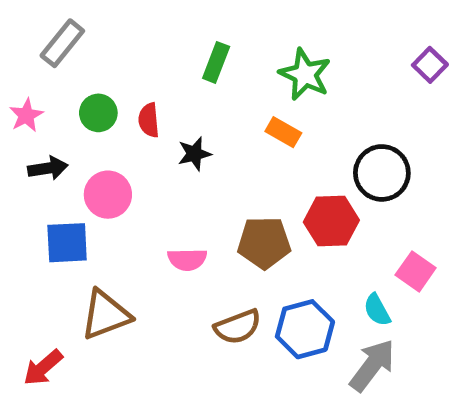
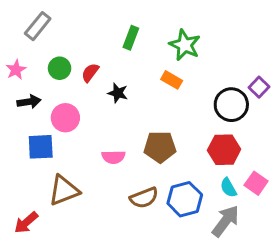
purple square: (430, 65) -> (259, 87), moved
red semicircle: (149, 120) -> (90, 73), turned 42
black star: (194, 154) -> (118, 93), turned 30
red hexagon: (331, 221) -> (224, 150), moved
pink square: (416, 271) -> (256, 183), moved

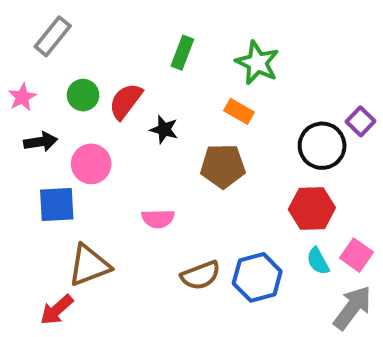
red semicircle: (90, 73) -> (126, 101), size x1.4
brown pentagon: (160, 147) -> (223, 166), moved
gray arrow: (225, 221) -> (352, 308), moved
red arrow: (26, 223) -> (57, 310), moved

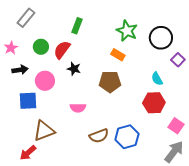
green rectangle: (182, 53) -> (77, 26), moved
black star: (164, 130) -> (74, 69), moved
black circle: (322, 146) -> (161, 38), moved
cyan semicircle: (318, 261) -> (157, 79), moved

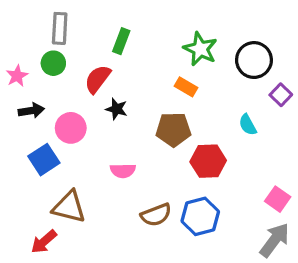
gray rectangle: (26, 18) -> (60, 28), moved, turned -36
green circle: (41, 47) -> (53, 63), moved
blue square: (28, 101) -> (44, 160), turned -30
red hexagon: (154, 103) -> (208, 161), moved
brown triangle: (44, 131) -> (69, 207), turned 35

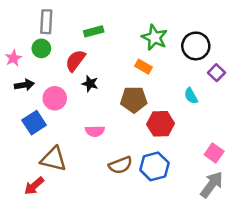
green rectangle: (121, 41) -> (94, 31), turned 54

